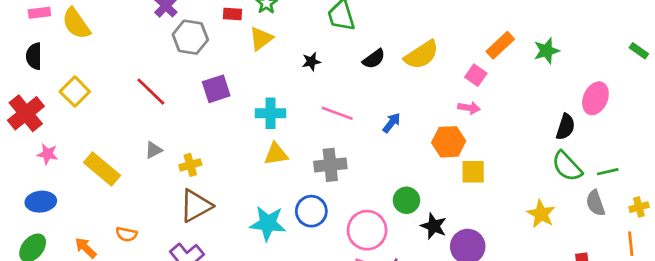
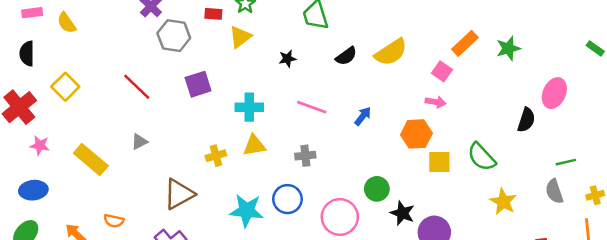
yellow semicircle: (76, 24) -> (67, 23), size x0.7
yellow cross: (190, 165) -> (216, 156), moved
gray cross: (330, 165) -> (305, 156), size x0.7
green semicircle: (567, 166) -> (482, 157), moved

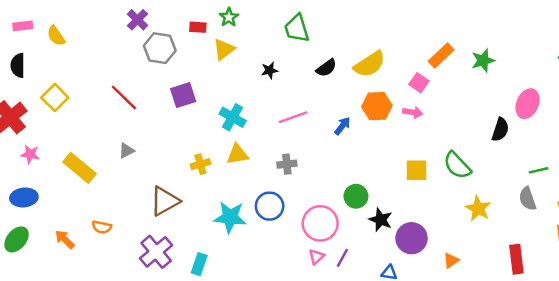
cyan cross: (249, 107) -> (233, 117), turned 30
pink line: (312, 107) -> (293, 117), turned -40
orange hexagon: (416, 134) -> (377, 106), moved

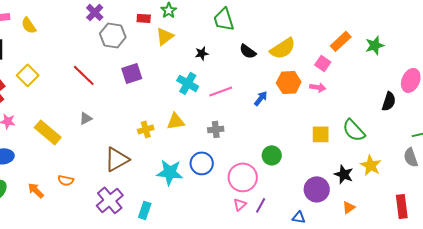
black semicircle: (326, 68) -> (248, 51), turned 72
cyan cross: (233, 117) -> (188, 83), moved
black star: (381, 220) -> (344, 174), moved

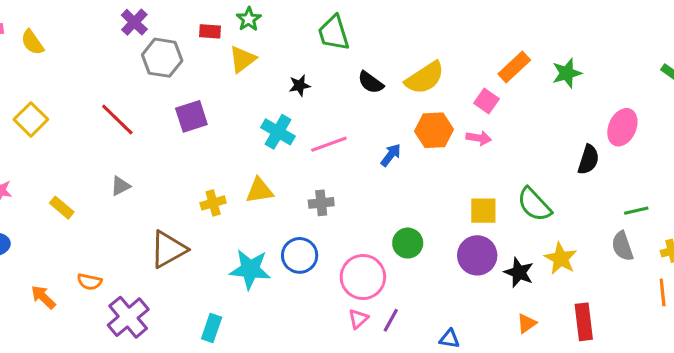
yellow rectangle: (48, 132) -> (62, 208), size x0.6
purple circle: (317, 189) -> (477, 255), moved
purple cross: (110, 200) -> (128, 317), moved
red rectangle: (402, 206) -> (584, 322), moved

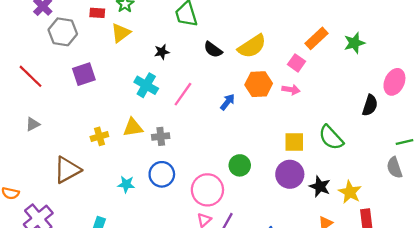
pink line: (329, 144) -> (183, 94), turned -35
gray cross: (321, 203) -> (161, 136), moved
yellow star: (561, 258) -> (350, 192), moved
cyan star: (250, 269) -> (126, 184), size x0.6

